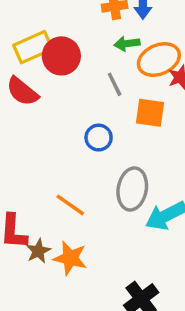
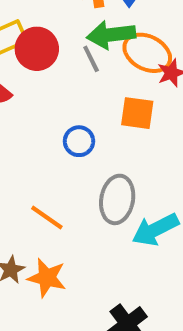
green arrow: (127, 44) -> (111, 35), size x1.6
orange ellipse: (159, 60) -> (147, 53), turned 51
gray line: (115, 84) -> (91, 59), moved

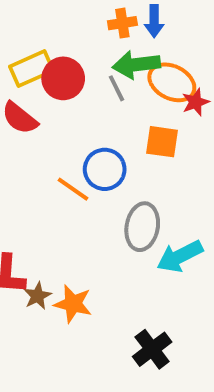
blue circle: (79, 141) -> (105, 169), size x1.4
orange line: (47, 217) -> (73, 189), moved

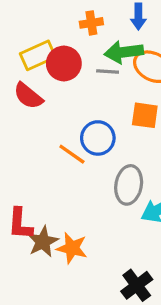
orange cross: (122, 23) -> (91, 23), moved
gray line: (117, 88) -> (108, 72), turned -60
brown star: (37, 296) -> (43, 242), size x1.4

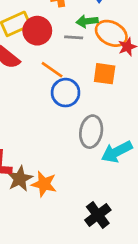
green arrow: (124, 52) -> (87, 21), size x0.7
orange line: (72, 154) -> (52, 70), moved

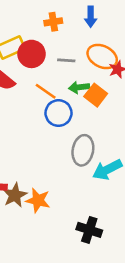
green arrow: (87, 21) -> (79, 87), moved
orange square: (105, 74) -> (96, 95), turned 30
black cross: (98, 215) -> (89, 230), turned -35

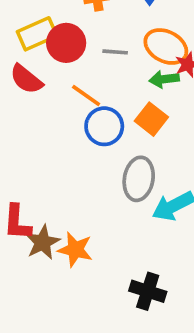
green arrow: (79, 87) -> (164, 79), moved
orange square: (96, 95) -> (151, 119), moved

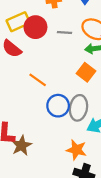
orange line: (86, 95) -> (38, 80), moved
blue circle: (104, 126) -> (58, 106), moved
orange star: (75, 250) -> (76, 150), moved

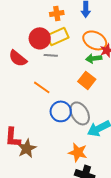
yellow rectangle: (18, 22) -> (58, 36), moved
gray line: (65, 32) -> (51, 55), moved
gray ellipse: (79, 108) -> (80, 113), turned -40

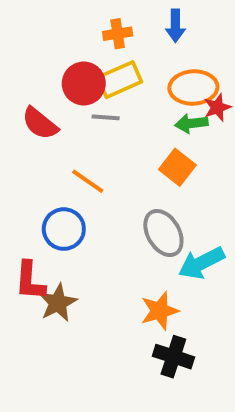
orange ellipse: (95, 40) -> (193, 87), turned -30
blue circle: (61, 111) -> (64, 229), moved
orange star: (78, 152) -> (159, 311), turned -30

